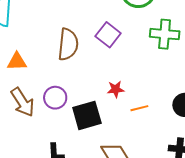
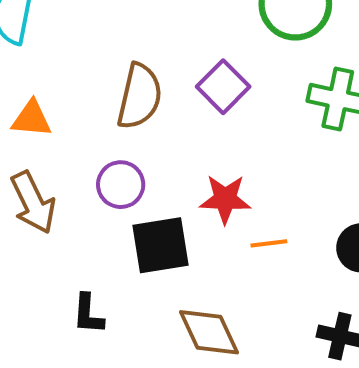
red star: (116, 89) -> (225, 199), size x1.4
purple circle: (55, 98) -> (121, 185), moved

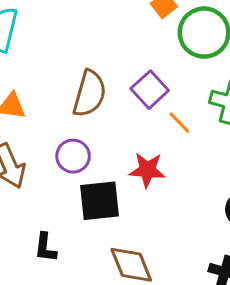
orange line: (269, 243) -> (179, 123), moved, turned 50

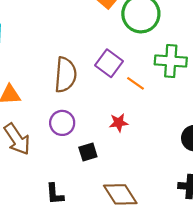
red star: (147, 170) -> (119, 123), size x0.7
black square: (100, 201) -> (88, 152), size x0.6

